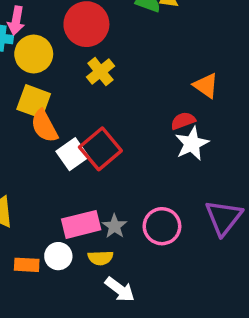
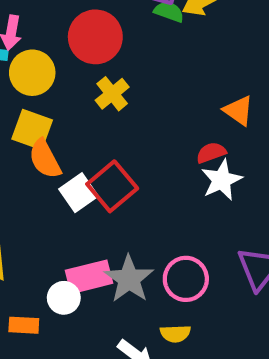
gray star: (115, 226) -> (129, 279), size x1.6
white circle: (58, 256) -> (64, 298), moved
yellow semicircle: (100, 258) -> (175, 334), moved

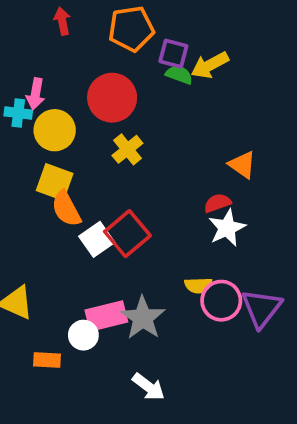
pink circle: (186, 279) -> (221, 301), moved
yellow semicircle: (175, 334) -> (198, 285), moved

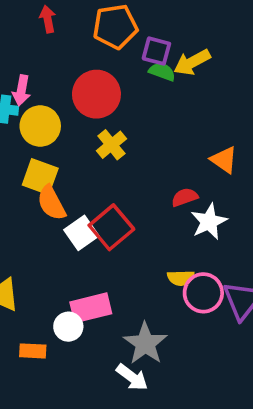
red semicircle: (217, 203) -> (185, 197), moved
gray star: (143, 318) -> (145, 343), moved

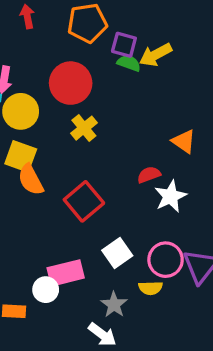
white square: (81, 233) -> (117, 253), moved
yellow semicircle: (181, 278) -> (151, 288), moved
gray star: (145, 343) -> (114, 305), size x0.7

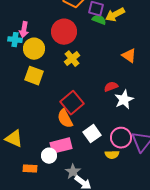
orange triangle: (184, 141) -> (129, 56), moved
orange semicircle: (31, 180) -> (65, 119), moved
gray star: (114, 305) -> (73, 172), moved

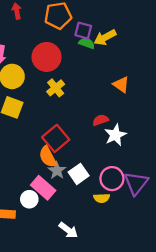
pink rectangle: (61, 146) -> (43, 188), turned 55
gray star: (73, 172) -> (57, 171), moved

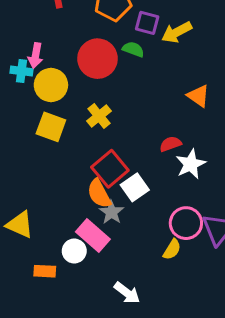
green semicircle: (87, 43) -> (133, 49), moved
yellow cross: (56, 88) -> (99, 116), moved
white square: (79, 174) -> (135, 187), moved
yellow semicircle: (102, 198) -> (172, 249), turned -56

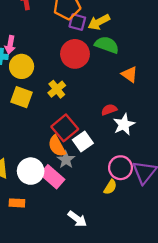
purple square: (147, 23) -> (77, 22), moved
yellow arrow: (177, 32) -> (99, 22), moved
green semicircle: (133, 49) -> (107, 45), moved, size x1.5
red circle: (98, 59) -> (75, 54), moved
white circle: (74, 251) -> (31, 171), moved, size x1.5

